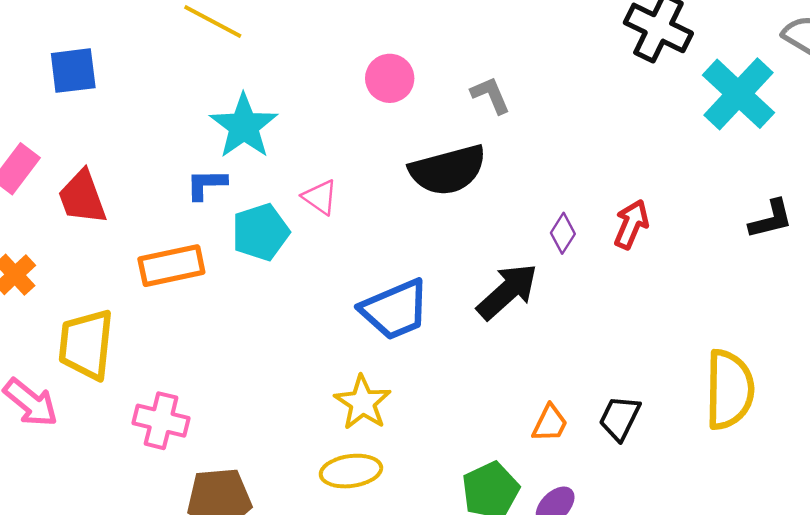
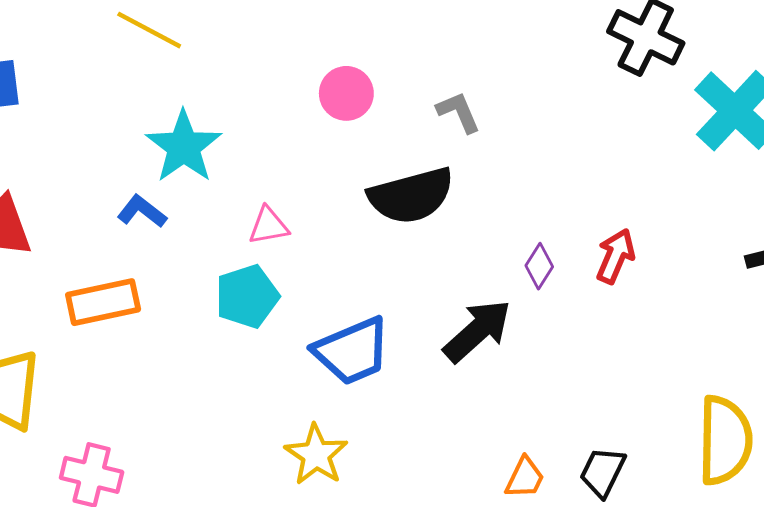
blue L-shape: (206, 184) -> (142, 211), turned 39
pink triangle: (320, 197) -> (269, 226), turned -45
cyan pentagon: (261, 232) -> (247, 296), moved

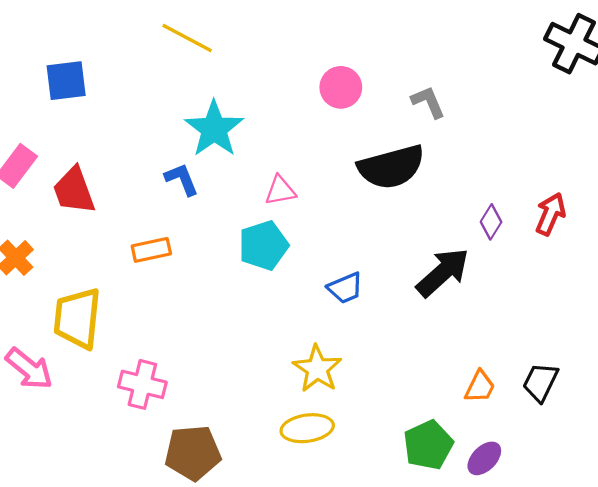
blue L-shape: (142, 211) -> (182, 179), turned 30
orange rectangle: (103, 302) -> (151, 250), size x0.7
blue trapezoid: (352, 351) -> (345, 288), size x0.6

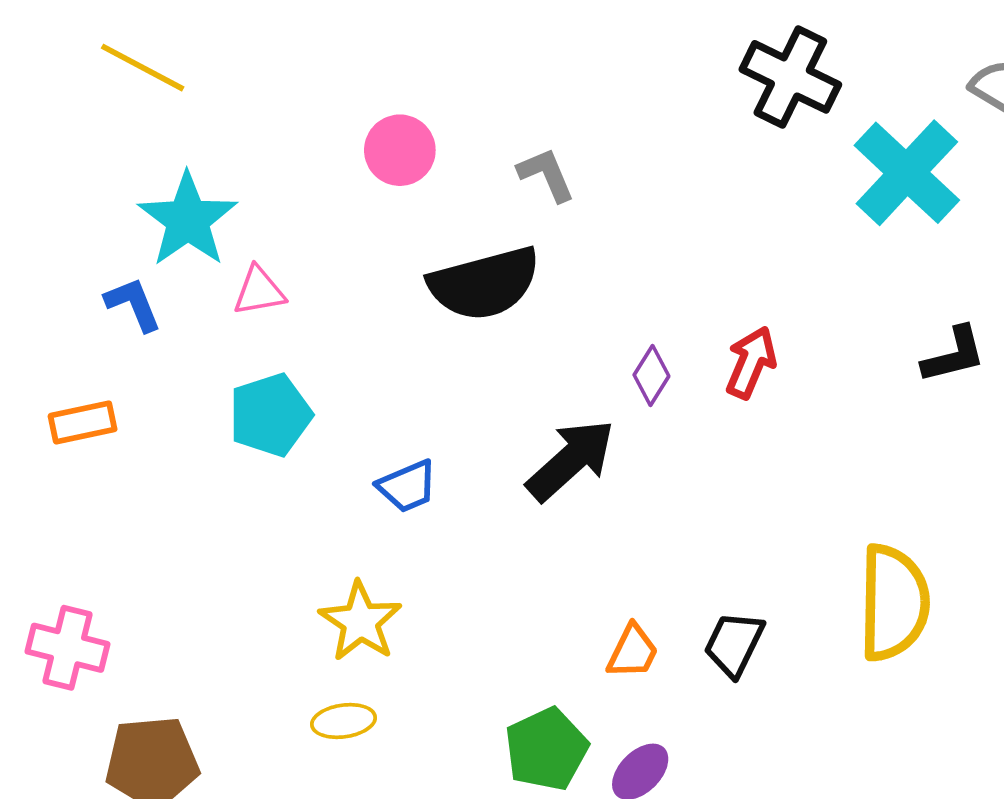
pink triangle: (280, 190) -> (259, 291), moved
yellow ellipse: (307, 428) -> (344, 721), size x0.7

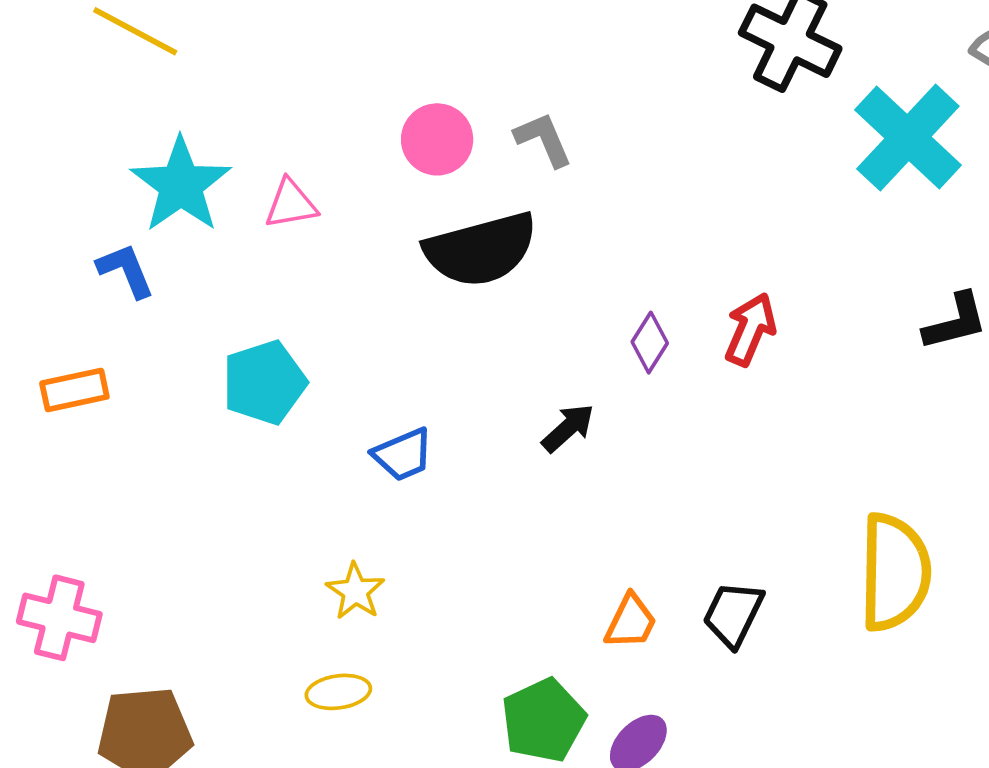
pink circle: (400, 150) -> (437, 139), moved
pink triangle: (259, 291) -> (291, 204), moved
black arrow: (571, 460) -> (568, 428), size x0.6
yellow star: (360, 621) -> (355, 591), size x0.7

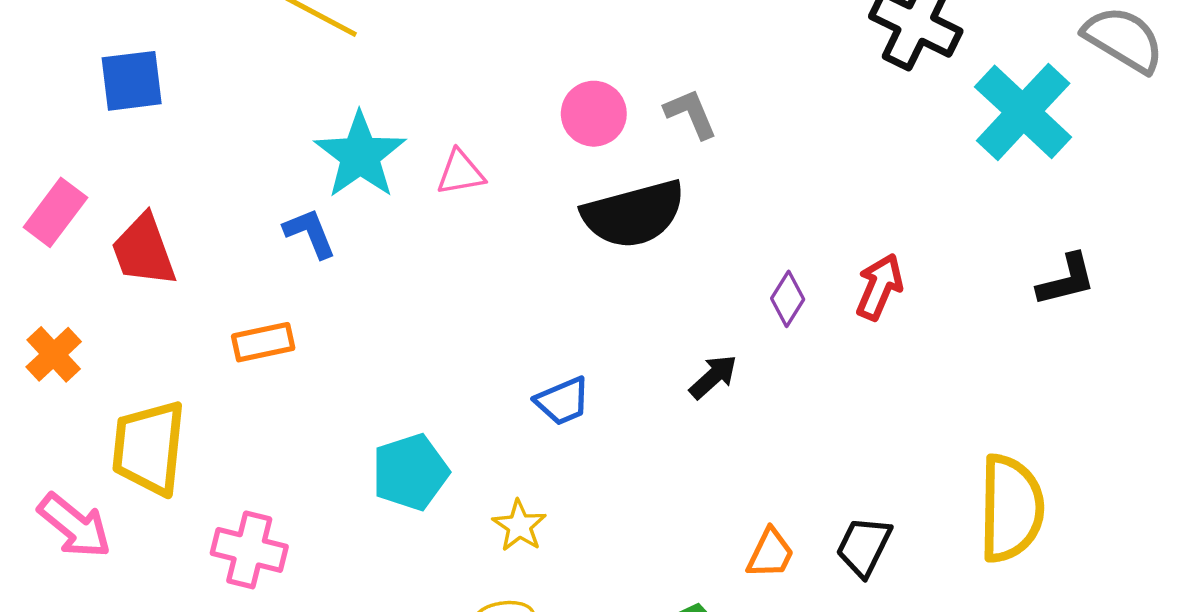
cyan pentagon: (264, 382) -> (410, 472), moved

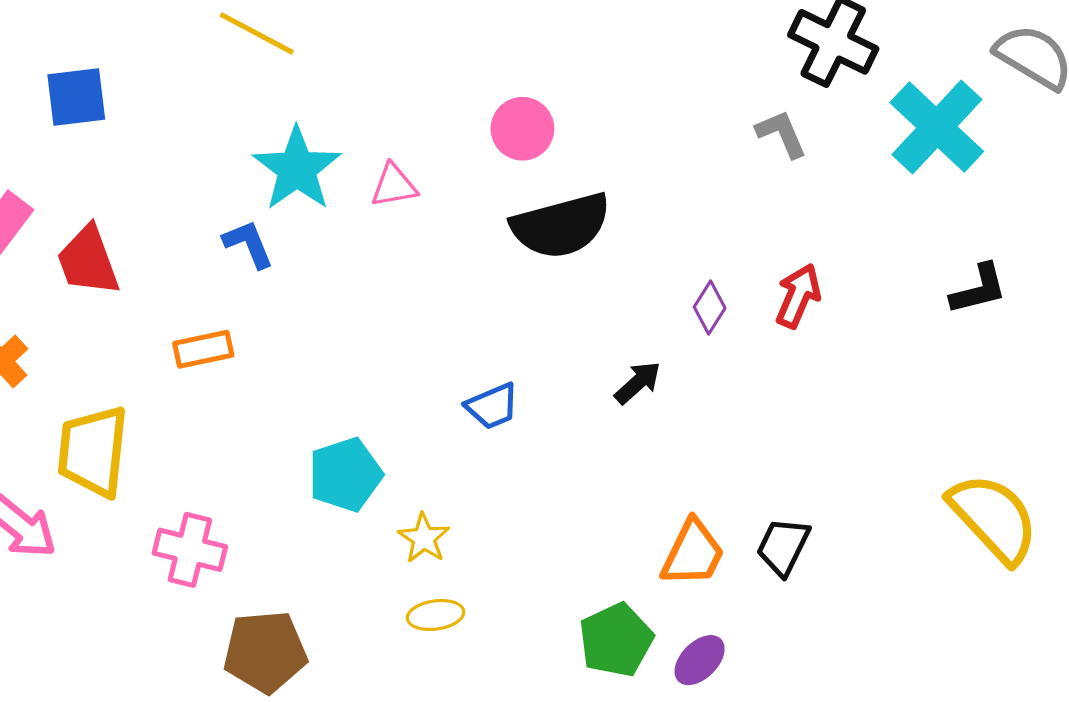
gray L-shape: (691, 114) -> (781, 134), moved
yellow semicircle: (1011, 508) -> (994, 518), moved, turned -44
yellow star: (519, 526) -> (424, 538), moved
orange trapezoid: (770, 553) -> (693, 553), size x1.4

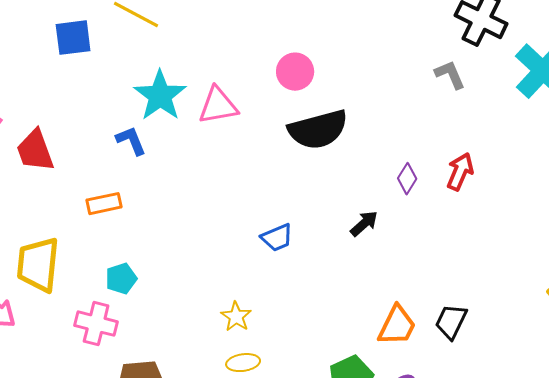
blue square: (76, 97) -> (73, 38), moved
pink triangle: (394, 186) -> (218, 106), size x1.4
cyan pentagon: (345, 475) -> (121, 279), moved, size x0.7

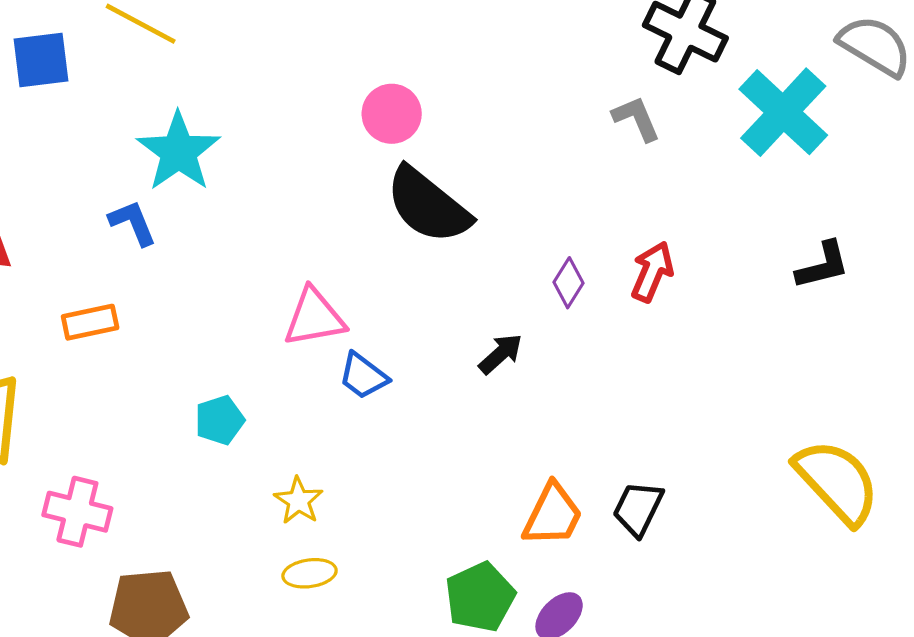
pink triangle: (218, 106) -> (314, 317), moved
black semicircle: (318, 130) -> (428, 205), turned 54
blue trapezoid: (277, 238) -> (363, 376), turned 60
cyan pentagon: (121, 279) -> (220, 420), moved

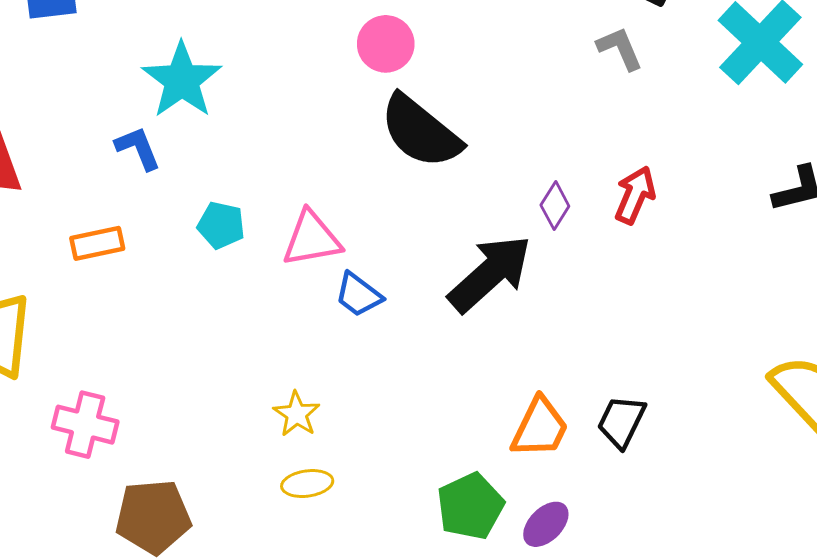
black arrow: (501, 354) -> (490, 274), size x2.0
cyan pentagon: (220, 420) -> (221, 225), moved, turned 30

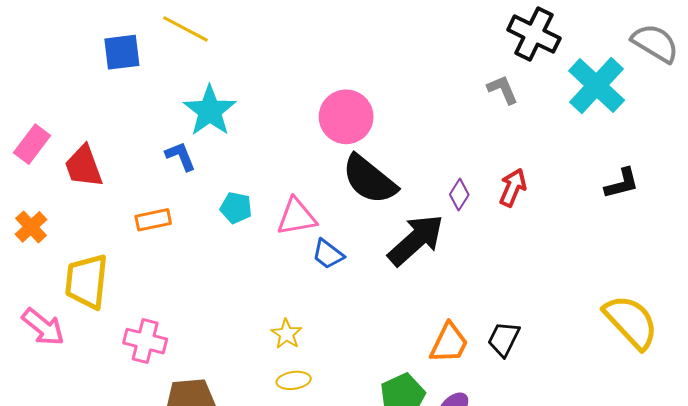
pink circle: (386, 44) -> (346, 117), moved, size x1.4
black semicircle: (420, 132) -> (369, 179), moved

